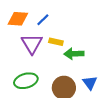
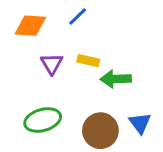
blue line: (43, 20) -> (78, 16), moved
purple triangle: (32, 44) -> (52, 64), size x0.7

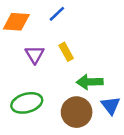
yellow rectangle: (88, 61) -> (66, 52), turned 48
green arrow: (116, 79) -> (90, 82), moved

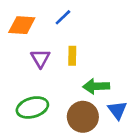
yellow rectangle: (66, 52) -> (72, 56), turned 30

